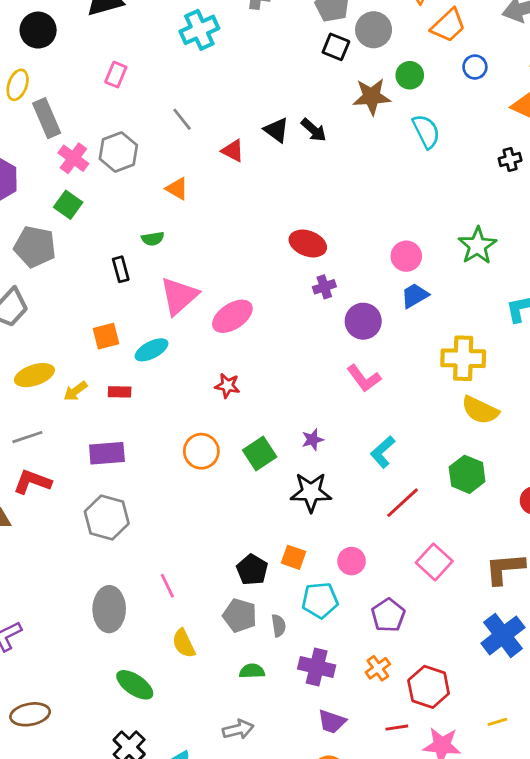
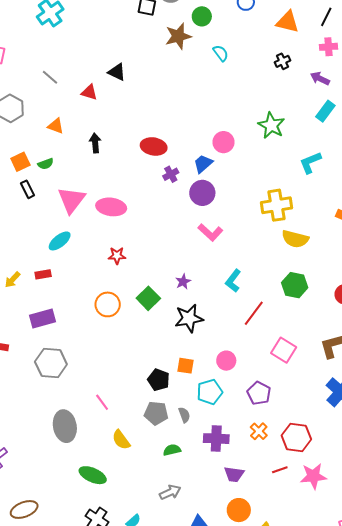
black arrow: (314, 130) -> (95, 143), moved, turned -126
cyan semicircle: (426, 131) -> (221, 53), size x0.7
blue trapezoid: (415, 296) -> (203, 164), moved
pink ellipse: (232, 316) -> (111, 207), turned 52
orange square: (106, 336) -> (20, 162), moved

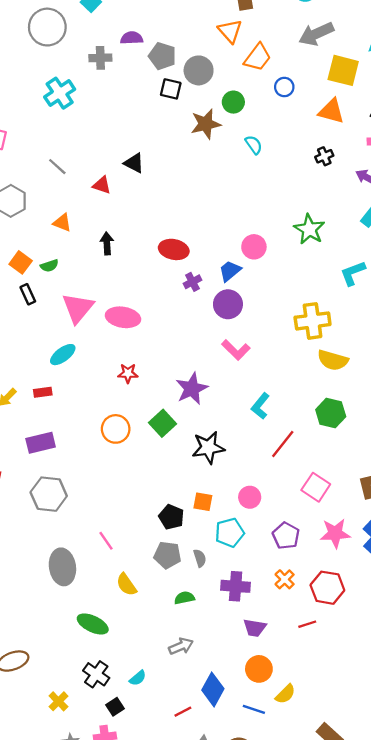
orange square: (20, 162) -> (21, 262), turned -30
purple star: (183, 282) -> (192, 389), moved, size x1.8
pink star: (313, 476) -> (335, 533), moved

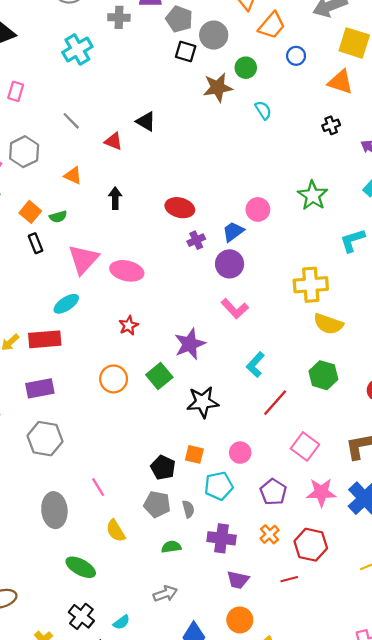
red star: (128, 373) -> (129, 326), turned -30
red rectangle: (43, 392) -> (45, 339), size x1.8

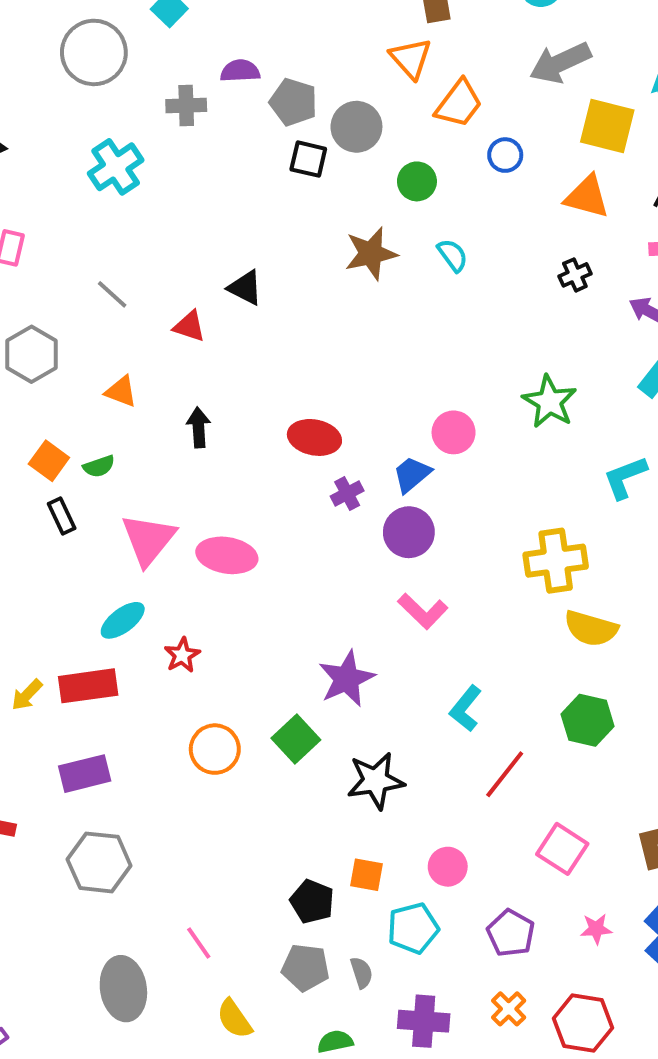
brown star: (218, 88) -> (371, 253), moved
red star: (129, 326) -> (182, 655), moved
pink star: (321, 492) -> (596, 929), size x0.6

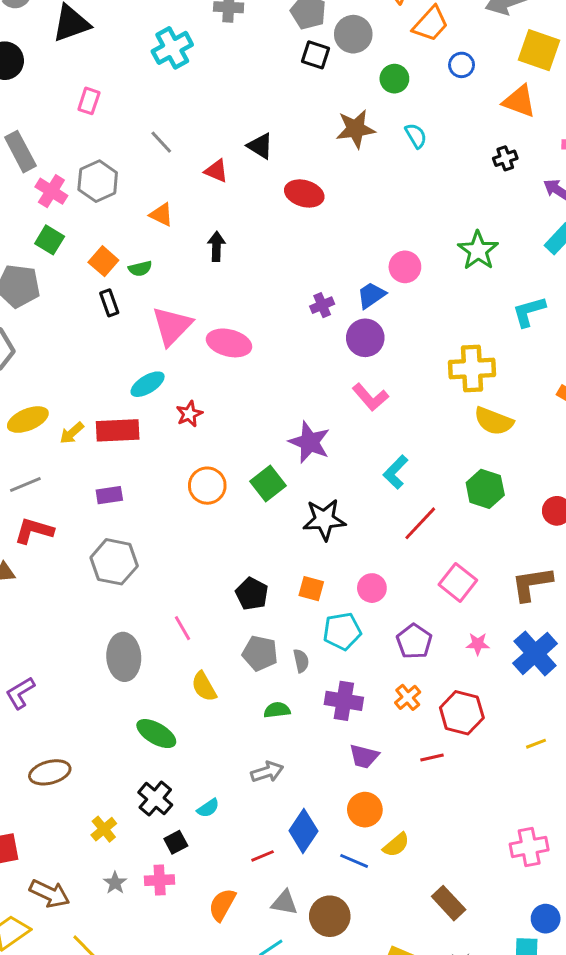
red ellipse: (314, 437) -> (304, 193), moved
purple star: (347, 679) -> (309, 442), turned -30
purple rectangle: (85, 774) -> (109, 495), size x0.7
black pentagon: (312, 901) -> (252, 594), moved

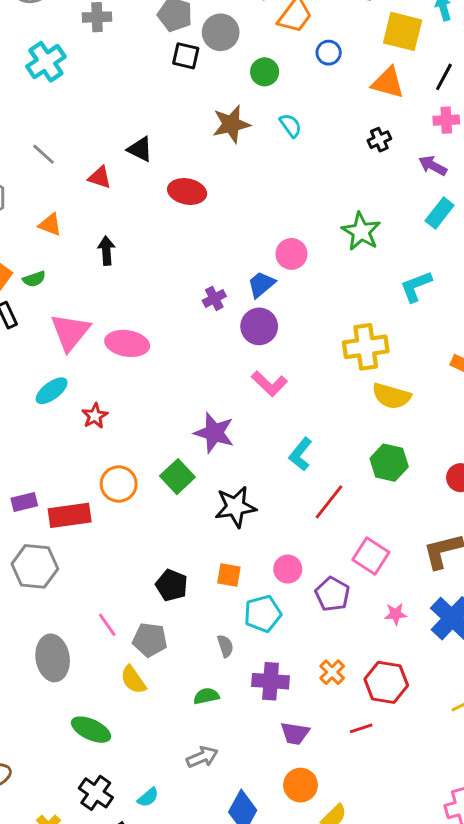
red rectangle: (118, 430) -> (70, 515), moved
purple pentagon: (414, 641) -> (332, 594), moved
gray pentagon: (260, 653) -> (150, 640), moved

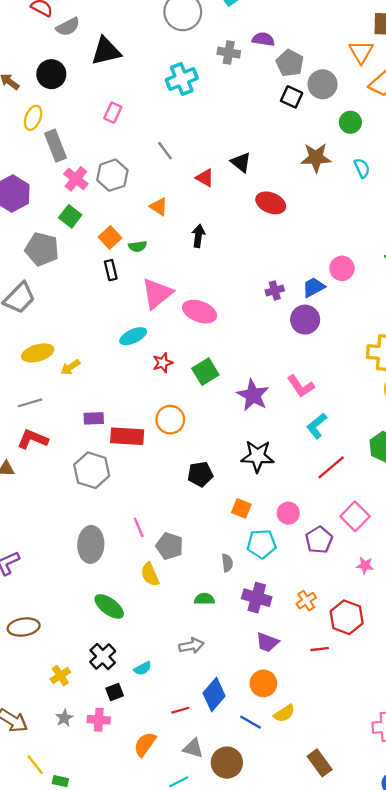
pink L-shape: (269, 384) -> (301, 386), moved
green square: (177, 477) -> (205, 372), moved
black pentagon: (172, 585) -> (200, 474), moved, turned 30

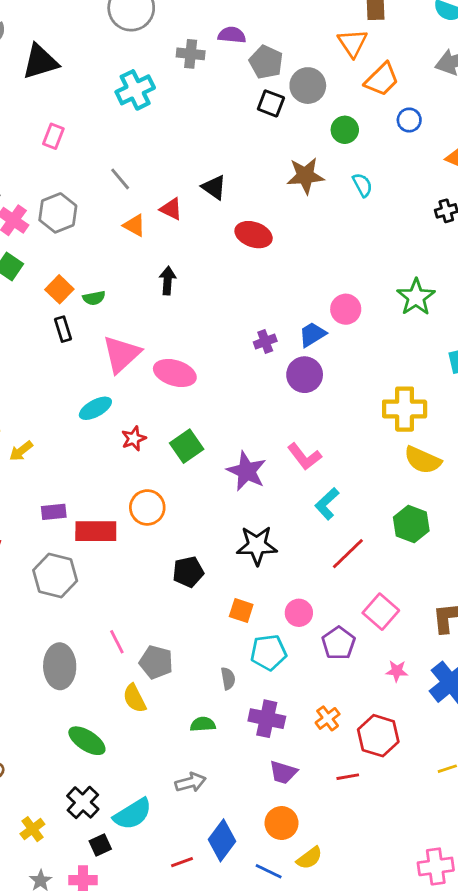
orange triangle: (159, 207) -> (134, 225), moved
cyan semicircle: (143, 668) -> (133, 814), size x1.8

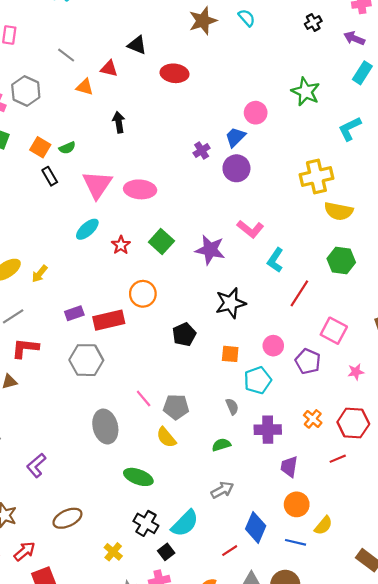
purple trapezoid: (283, 772) -> (289, 467), turned 95

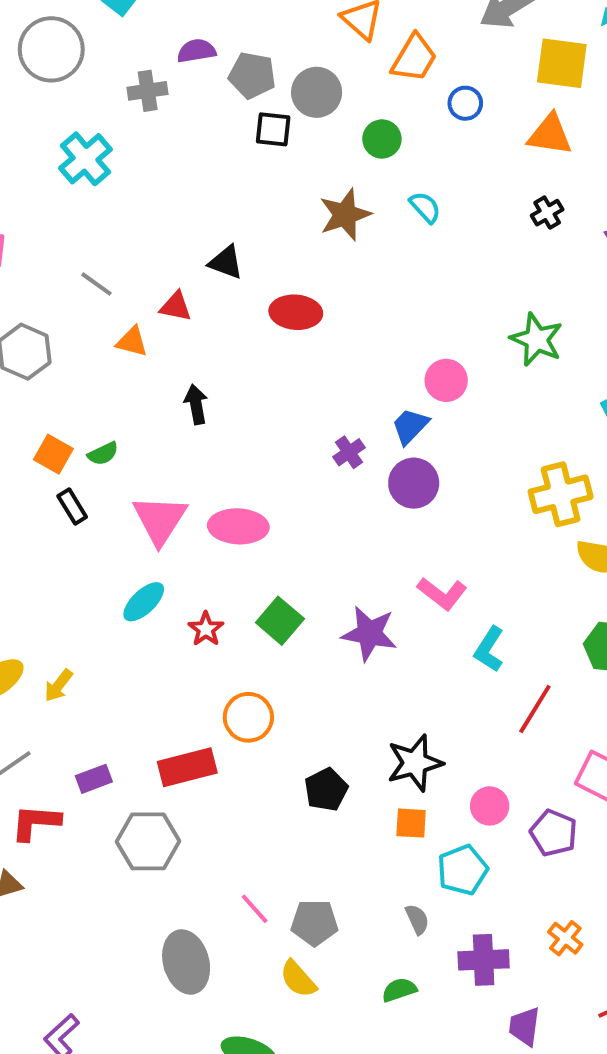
black star: (231, 303) -> (415, 763), moved
purple rectangle: (74, 313) -> (94, 779), moved

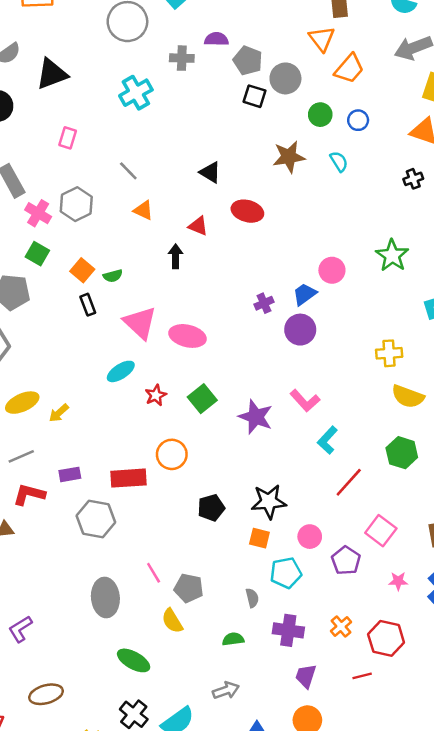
blue circle: (465, 103) -> (358, 120), moved
red triangle: (176, 307) -> (198, 226), moved
yellow cross: (561, 494) -> (389, 353), size x0.7
pink triangle: (160, 520) -> (140, 323), turned -30

